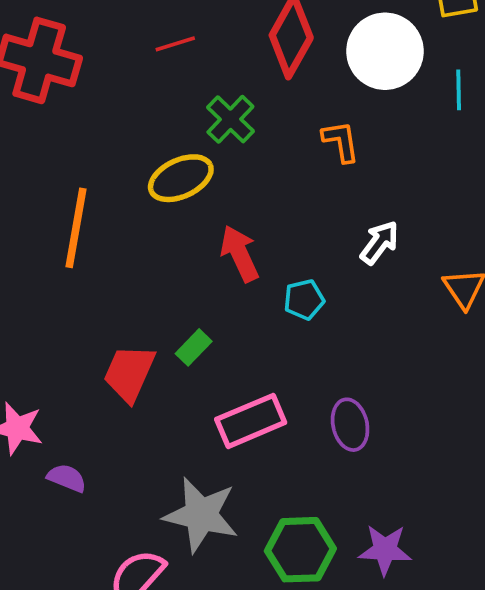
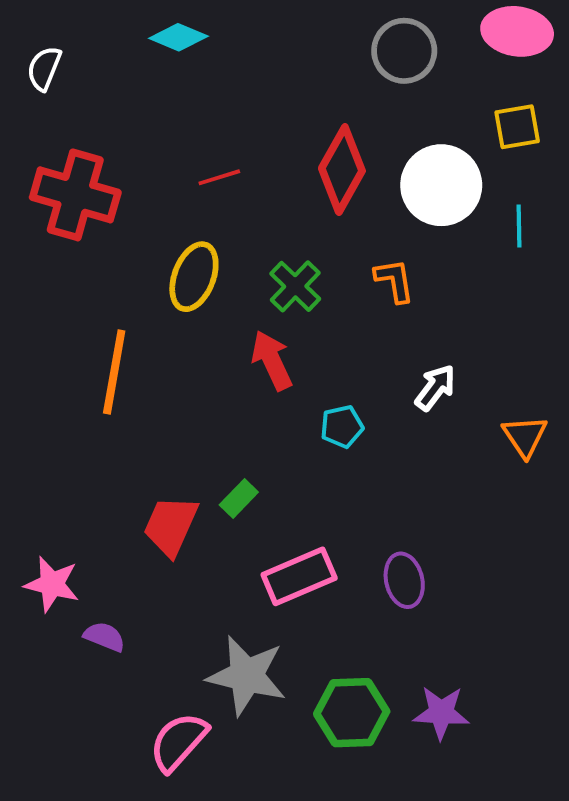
green cross: (230, 119) -> (295, 286), moved
yellow ellipse: (181, 178) -> (194, 277), moved, turned -44
red arrow: (240, 254) -> (272, 360), moved
cyan pentagon: (304, 300) -> (342, 427), moved

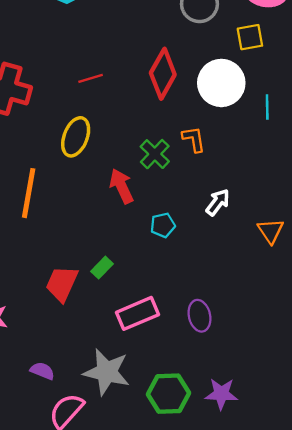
yellow square: (517, 127) -> (250, 37), moved
green cross: (295, 286) -> (155, 154), moved
purple semicircle: (104, 637) -> (42, 371), moved

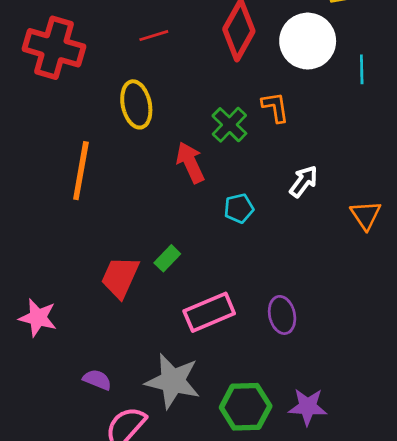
yellow ellipse: (76, 137) -> (136, 104), turned -33

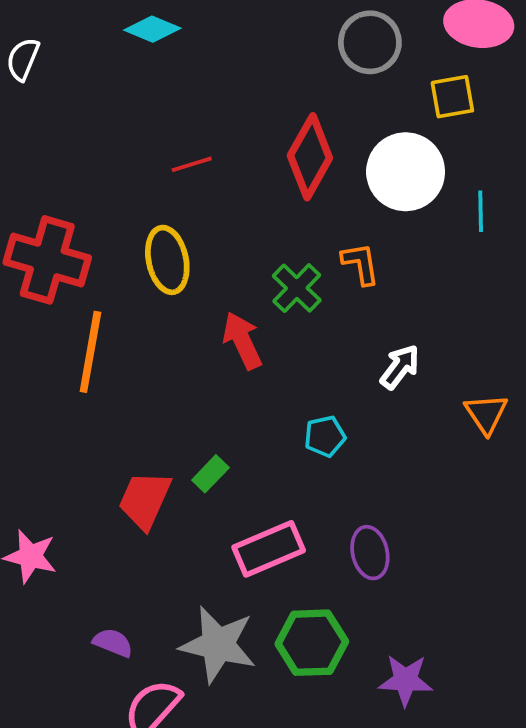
red cross: (54, 48) -> (47, 260), moved
cyan pentagon: (239, 208) -> (325, 436), moved
green hexagon: (246, 407) -> (312, 643), moved

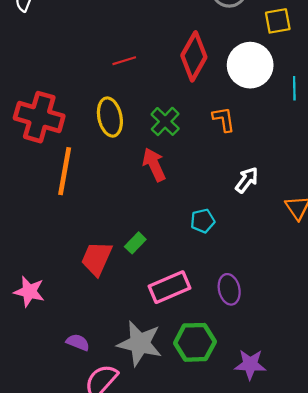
green cross: (297, 288) -> (165, 121), moved

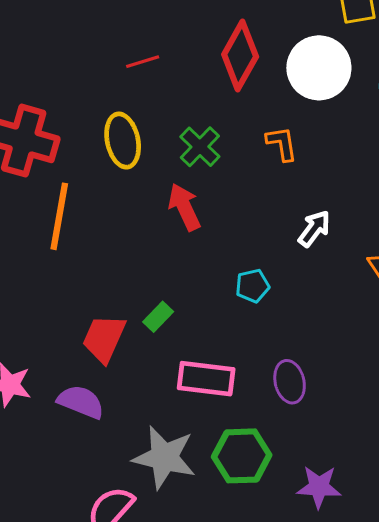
pink rectangle: (170, 287) -> (206, 379), turned 30
purple semicircle: (78, 342) -> (81, 402), moved, size x1.4

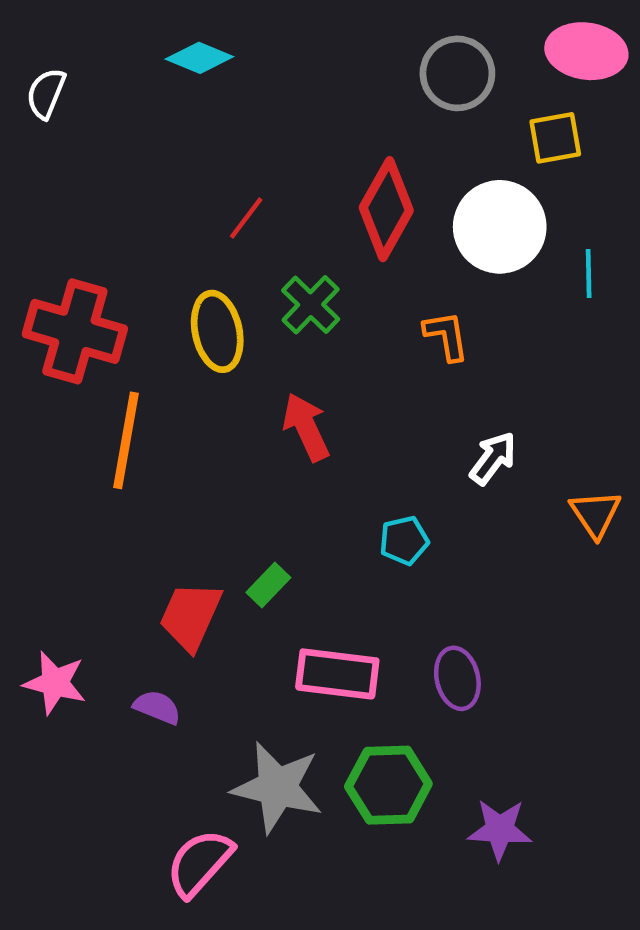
red line: (143, 62) -> (246, 218), turned -36
green cross: (200, 147) -> (311, 305), moved
purple semicircle: (81, 402) -> (157, 707), size x0.7

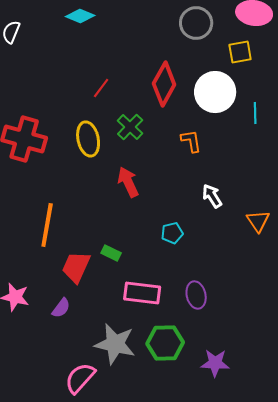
orange line: (126, 440) -> (47, 225), moved
white arrow: (493, 458) -> (212, 196), turned -70
green rectangle: (268, 585) -> (111, 253), turned 72
purple semicircle: (157, 707) -> (61, 308), turned 105

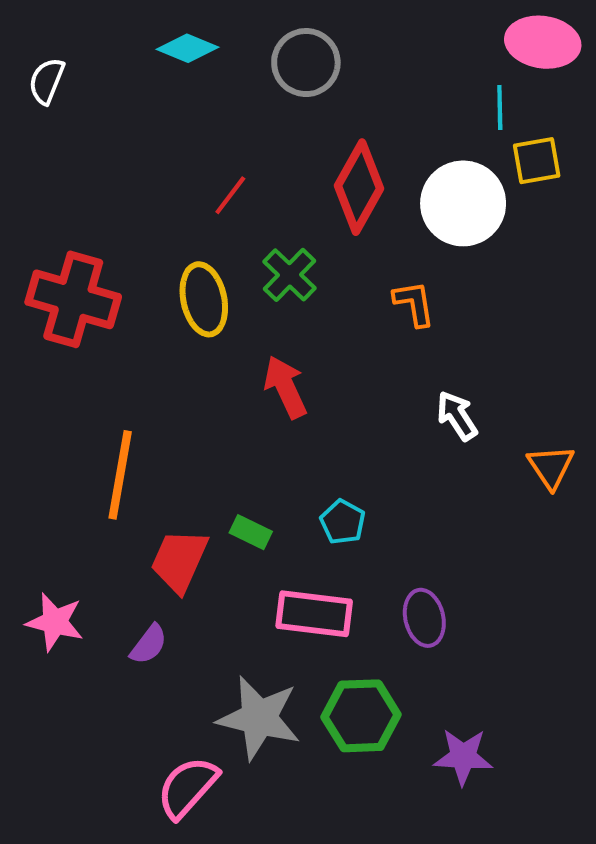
gray circle: (196, 23) -> (306, 63), moved
yellow square: (240, 52) -> (537, 161), moved
cyan line: (255, 113) -> (500, 107), moved
cyan pentagon: (172, 233) -> (343, 522), moved, turned -30

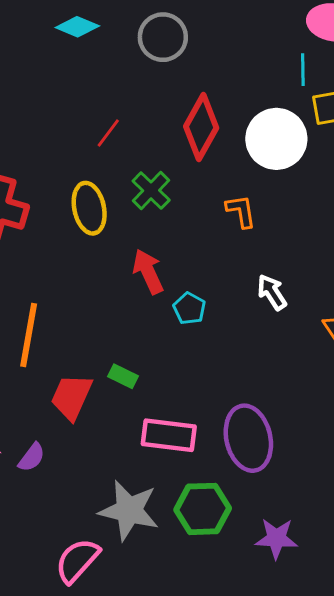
cyan pentagon: (343, 522) -> (189, 308), moved
purple ellipse: (424, 618) -> (248, 438), size x1.6
purple semicircle: (149, 644) -> (32, 457), moved

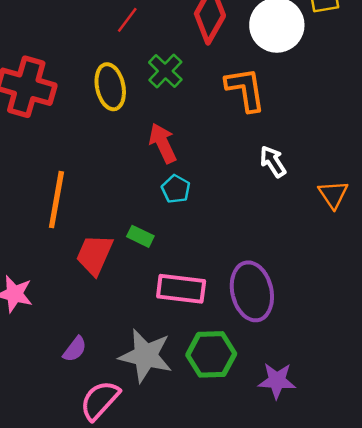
orange L-shape: (241, 211) -> (245, 89), size x1.5
cyan pentagon: (189, 308) -> (176, 189), moved
purple semicircle: (32, 457) -> (75, 349), moved

